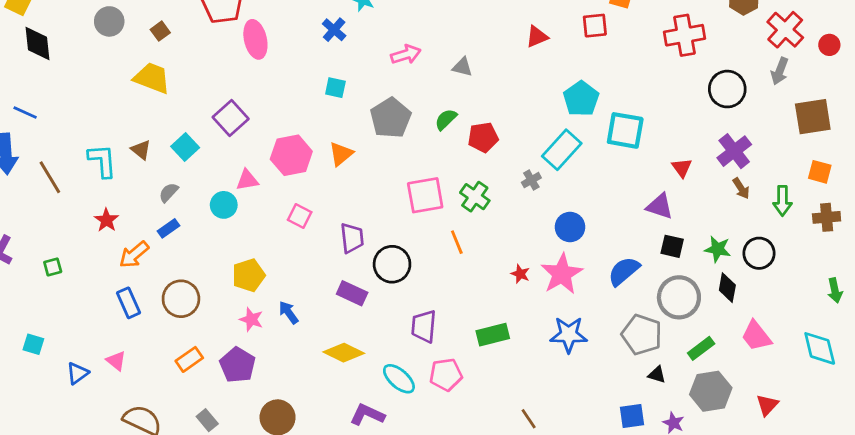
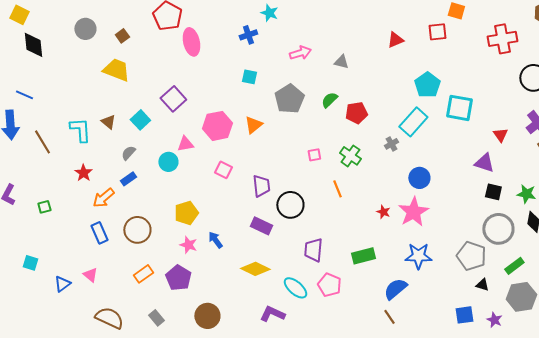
blue cross: (334, 30) -> (248, 35), turned 30
pink square: (425, 195) -> (314, 155), size x0.5
blue semicircle: (624, 271) -> (395, 289), moved
pink pentagon: (446, 375) -> (329, 285), turned 30

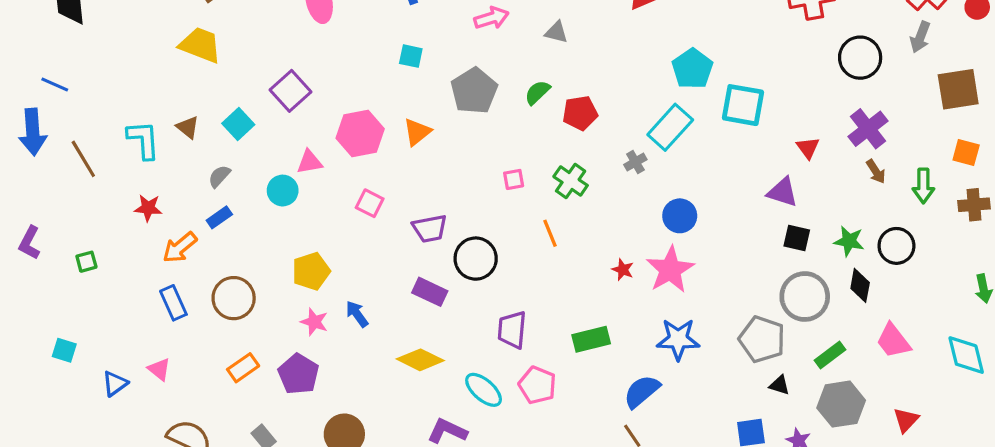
red star: (83, 173) -> (148, 208), turned -30
purple trapezoid: (261, 186) -> (430, 228), turned 85

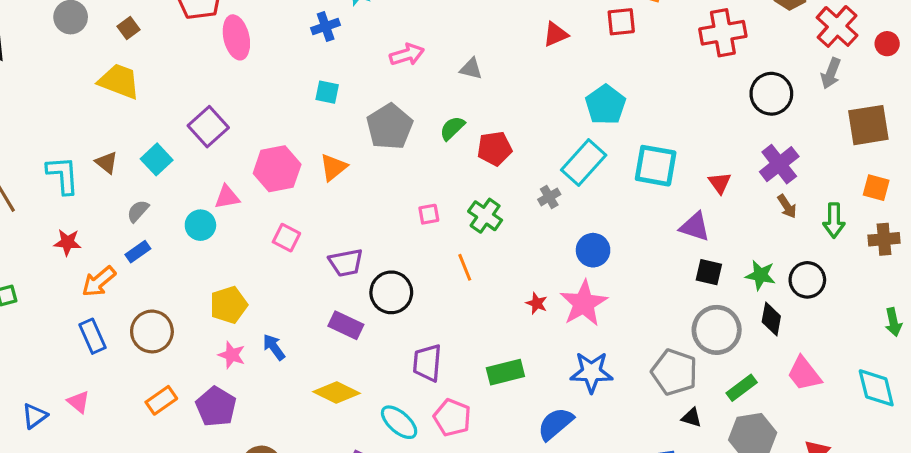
cyan square: (743, 105) -> (656, 166), moved

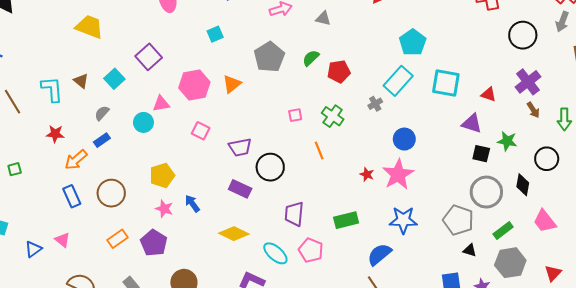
cyan square: (327, 92) -> (215, 34), moved, turned -35
red triangle: (720, 183) -> (488, 94), turned -35
green star: (760, 275) -> (507, 141), moved

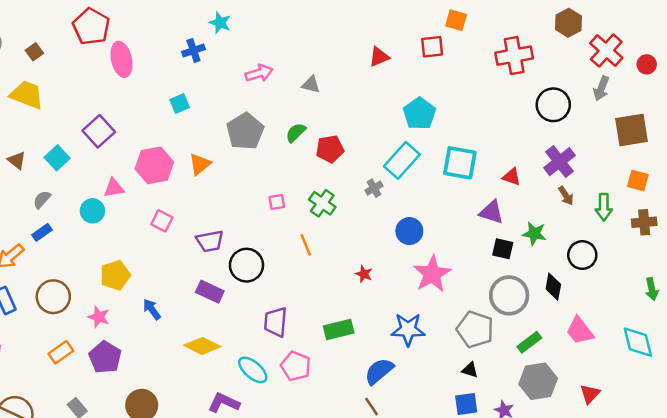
pink star: (398, 174) -> (432, 274), moved
pink star: (164, 209) -> (99, 317), moved
black triangle: (470, 250) -> (470, 370), moved

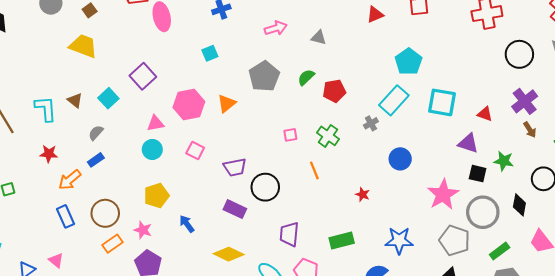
cyan circle: (92, 211) -> (152, 149), moved
pink star: (432, 274) -> (443, 194), moved
orange rectangle: (61, 352) -> (113, 244), moved

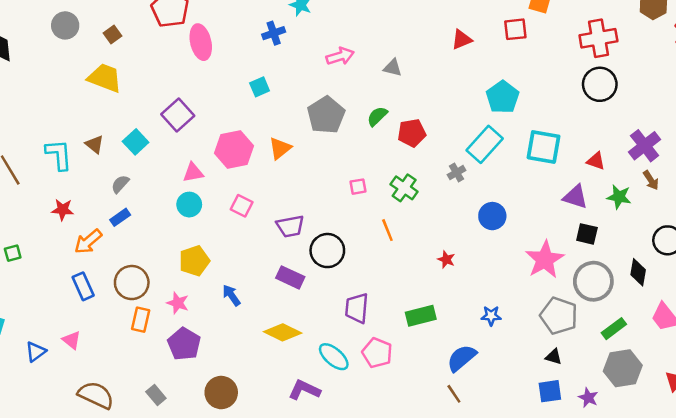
black circle: (519, 54) -> (600, 84), moved
green star: (504, 161) -> (619, 197), moved
blue star: (399, 240) -> (491, 316), size x0.6
orange rectangle: (113, 244) -> (141, 320), turned -42

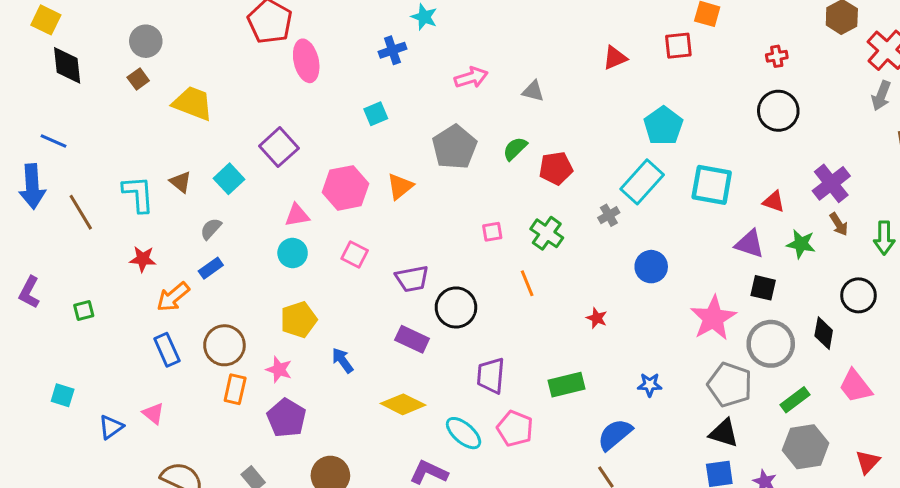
brown square: (112, 34) -> (138, 79), moved
red cross: (598, 38) -> (777, 56), size x0.5
black triangle: (554, 357) -> (724, 433), size x1.5

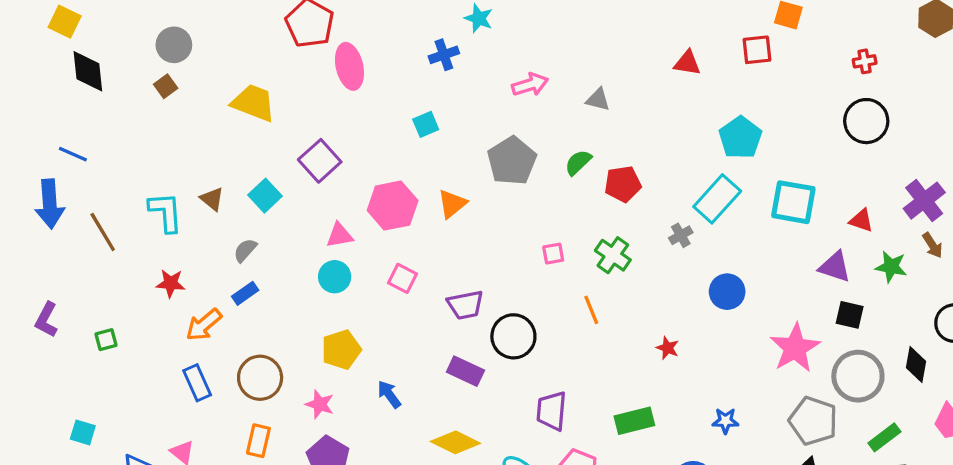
red triangle: (615, 58) -> (687, 63), turned 32
yellow trapezoid: (193, 103) -> (253, 103), moved
orange rectangle: (235, 389) -> (258, 441), moved

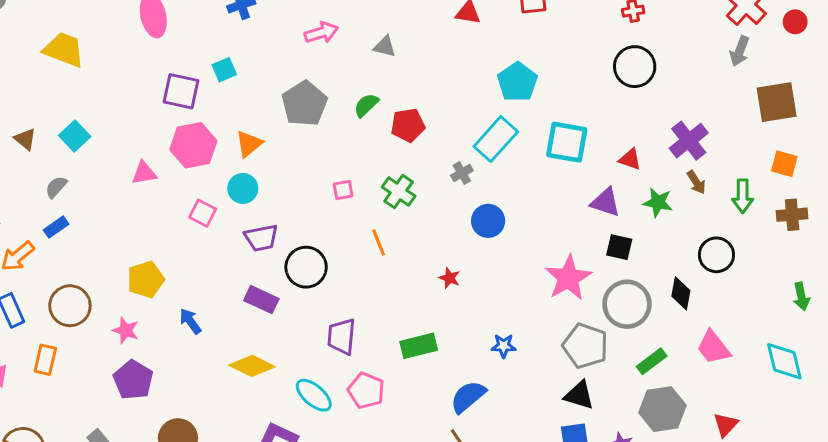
purple square: (320, 161) -> (181, 91), moved, turned -36
cyan circle: (335, 277) -> (243, 188), moved
blue circle: (727, 292) -> (488, 221), moved
orange rectangle: (258, 441) -> (45, 360), moved

